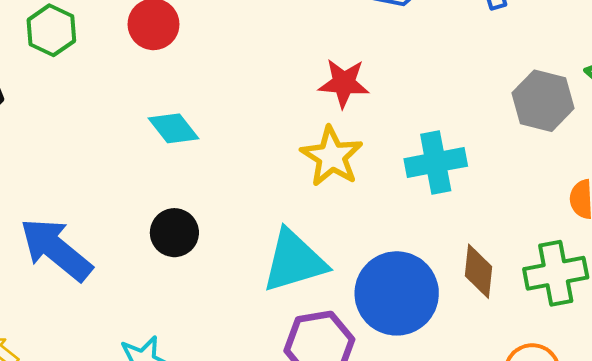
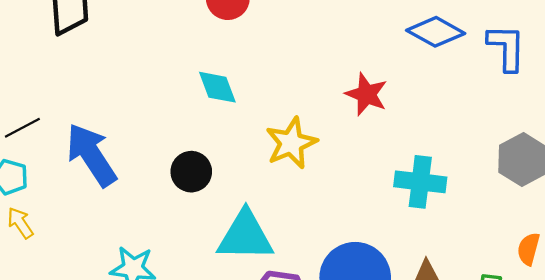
yellow star: (332, 156) -> (291, 143), moved
cyan triangle: (294, 261) -> (245, 236), moved

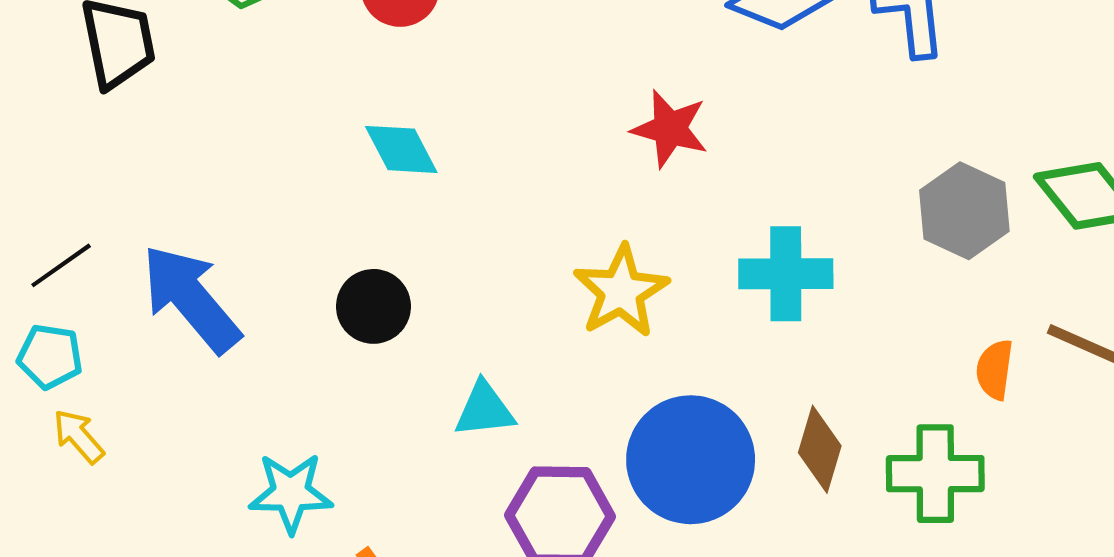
yellow star: (291, 143) -> (621, 291), moved
cyan triangle: (245, 236) -> (484, 410), size x0.6

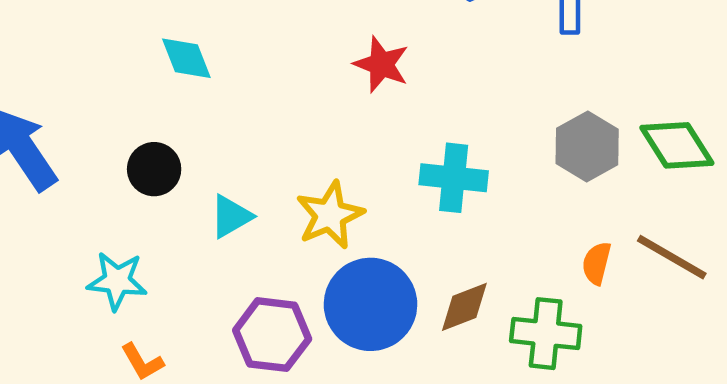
yellow star: (621, 291) -> (330, 215), moved
cyan triangle: (484, 410) -> (231, 216), moved, turned -30
brown diamond: (820, 449) -> (464, 307), turned 46
cyan star: (291, 493) -> (117, 281), moved

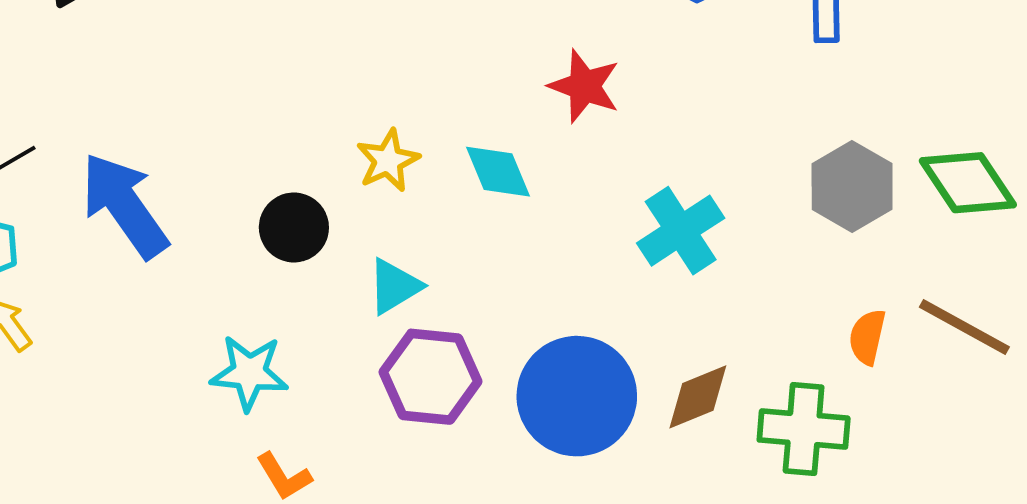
cyan diamond: (186, 58) -> (498, 172), moved
cyan cross: (454, 178) -> (681, 231), turned -38
yellow star: (330, 215) -> (388, 160), moved, size x0.7
purple hexagon: (272, 335) -> (431, 377), moved

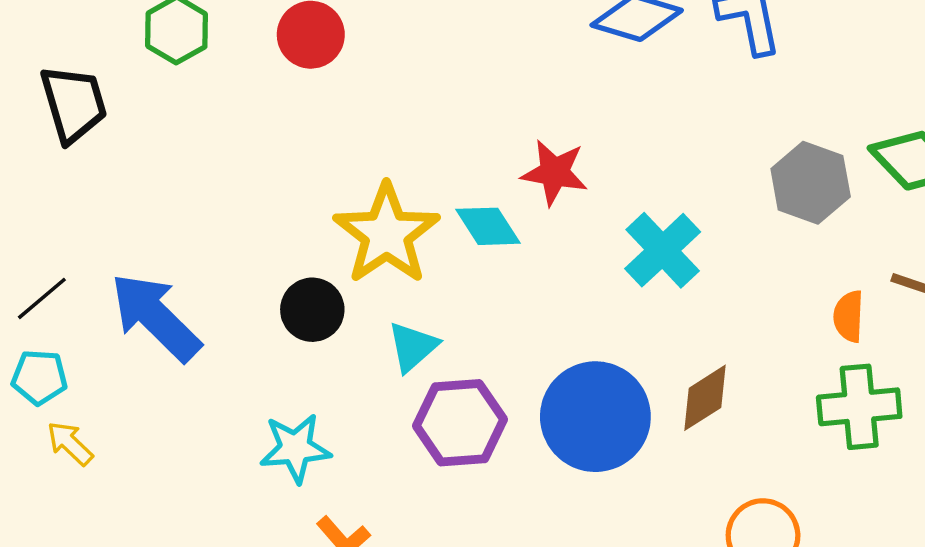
red star: (584, 86) -> (555, 172), moved
yellow star: (388, 160) -> (387, 234), size x1.8
green cross: (804, 429) -> (859, 407), moved

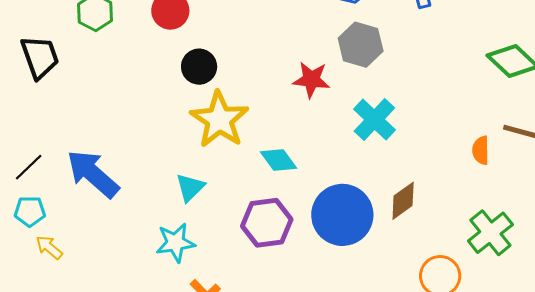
gray hexagon: (811, 183) -> (361, 45), moved
cyan diamond: (488, 226) -> (278, 160), moved
black circle: (312, 310) -> (199, 67), moved
cyan triangle: (413, 347) -> (190, 187), moved
green cross: (859, 407) -> (490, 233), moved, turned -30

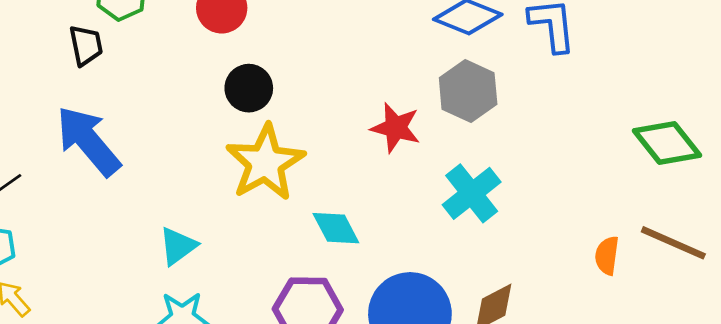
black trapezoid: (40, 57) -> (86, 45), moved, size x0.7
blue arrow: (93, 174) -> (88, 141), moved
cyan triangle: (190, 187) -> (178, 246), moved

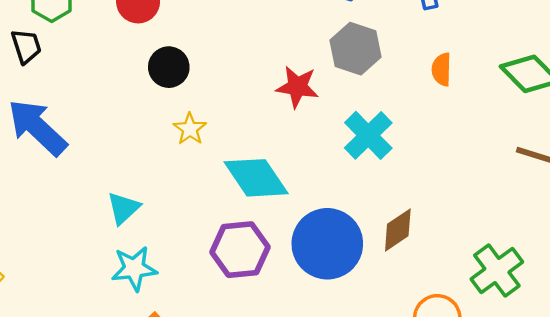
yellow star: (265, 163) -> (190, 129), size x0.5
cyan diamond: (336, 228) -> (256, 178), size x1.5
orange semicircle: (607, 256) -> (441, 69), moved

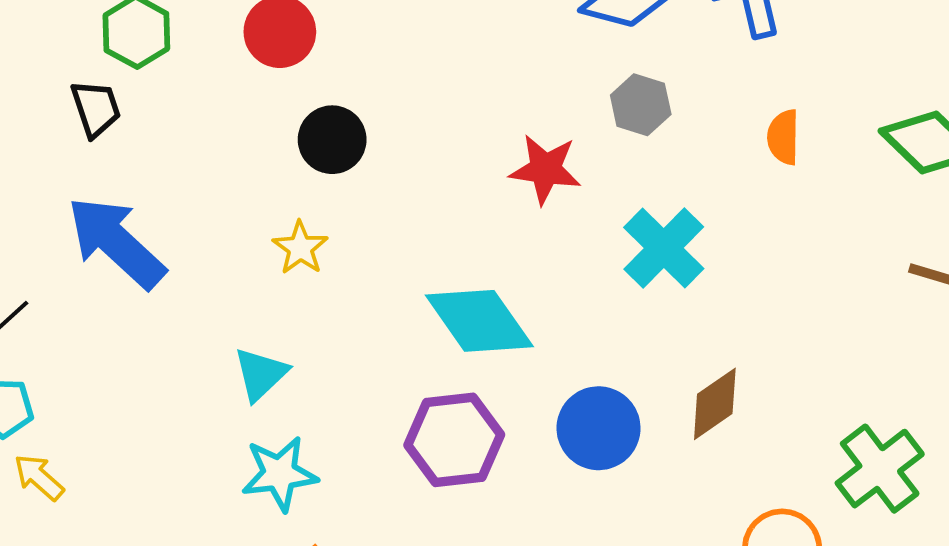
gray hexagon: (356, 49) -> (641, 105), size x0.7
yellow star: (190, 129) -> (300, 248), moved
blue circle: (327, 244) -> (599, 428), size x0.7

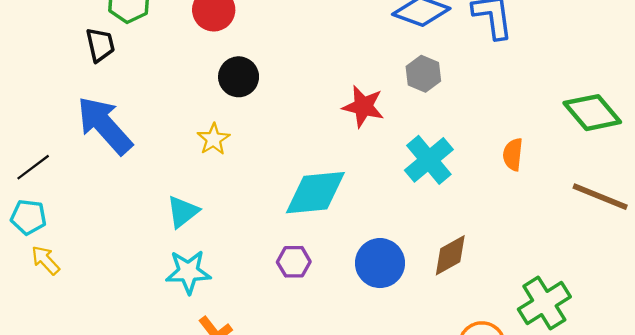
orange semicircle: (783, 137) -> (513, 154), moved
cyan diamond: (479, 321) -> (315, 193), turned -66
purple hexagon: (454, 440) -> (294, 262), size x0.6

